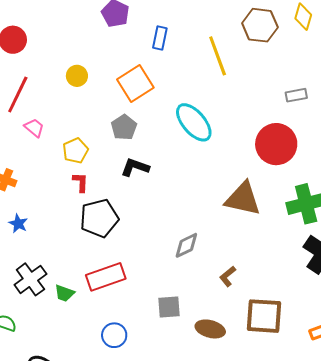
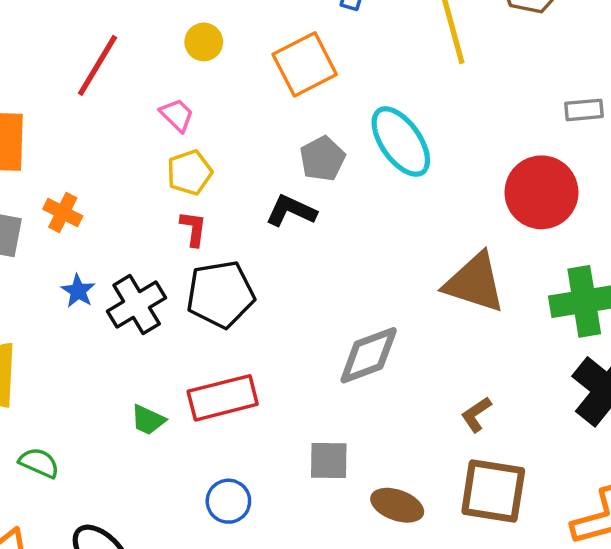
gray pentagon: (124, 127) -> (322, 159), moved
pink trapezoid: (34, 128) -> (177, 115), moved
gray diamond: (186, 245) -> (369, 355), size x1.4
brown L-shape: (228, 276) -> (476, 414), moved
black cross: (30, 279) -> (137, 304), moved

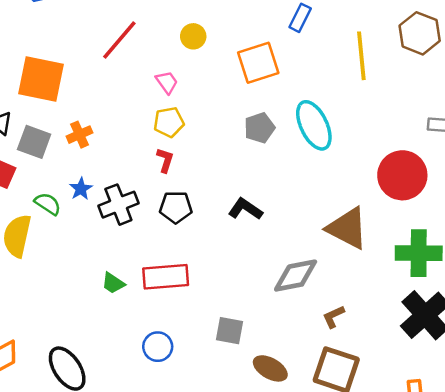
black L-shape: (291, 211) -> (245, 209), moved
orange cross: (63, 212) -> (79, 135), turned 30
black pentagon: (220, 294) -> (176, 207), size x0.7
gray diamond: (369, 355) -> (296, 276), moved
green semicircle: (39, 463) -> (48, 204), moved

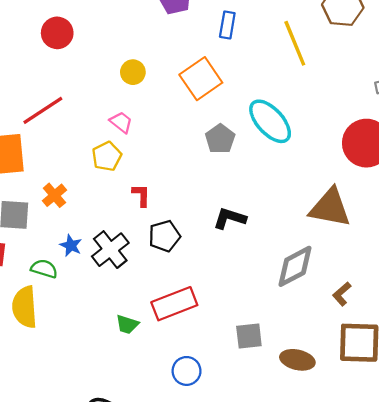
red line: (119, 40) -> (43, 110), moved, turned 33
yellow pentagon: (169, 122) -> (107, 156), moved

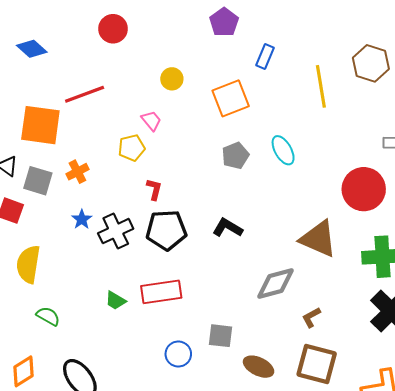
cyan ellipse: (270, 121) -> (283, 150), size x0.7
black pentagon: (164, 236) -> (166, 230), size x1.4
green semicircle: (44, 269) -> (48, 316), moved
blue circle: (187, 371) -> (178, 354), moved

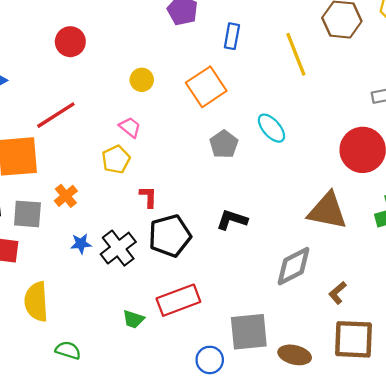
blue star: (82, 219) -> (81, 244), turned -30
gray square: (221, 336) -> (249, 332), size x1.5

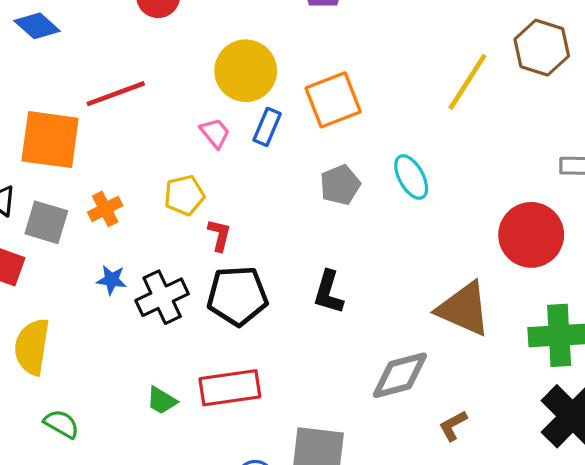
blue rectangle: (232, 36) -> (267, 127), moved
yellow line: (296, 54) -> (467, 82), turned 42
yellow circle: (142, 80) -> (246, 71), size x1.8
yellow pentagon: (116, 159) -> (184, 195), moved
black L-shape: (232, 220) -> (328, 292), turned -104

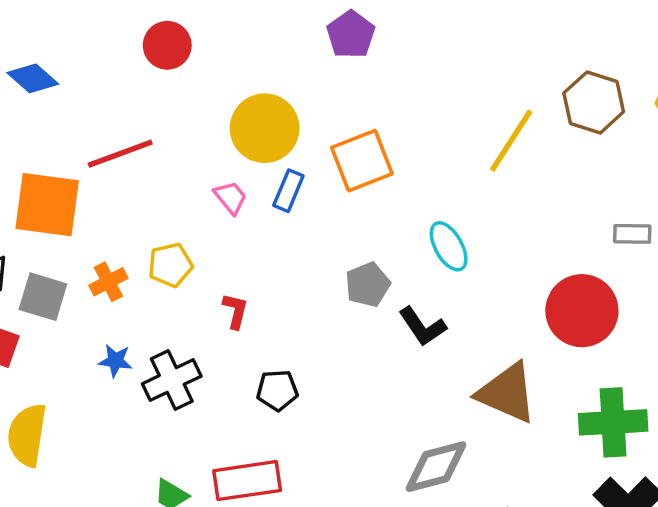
gray pentagon: (340, 185) -> (368, 285), moved
yellow pentagon: (184, 195) -> (170, 265), moved
black L-shape: (328, 292) -> (422, 326), moved, turned -51
black pentagon: (237, 296) -> (277, 390), moved, size x0.6

